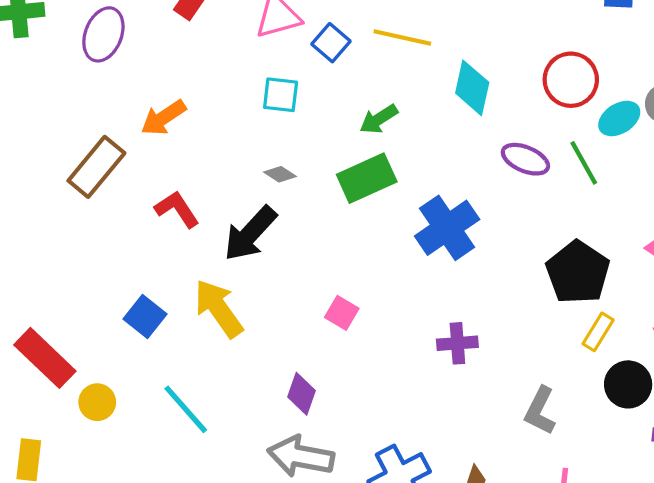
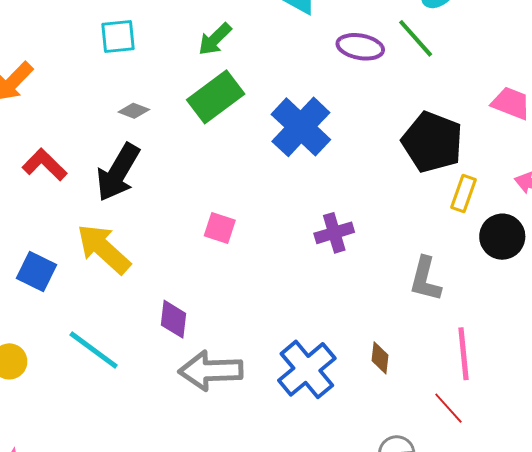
purple diamond: (301, 394) -> (173, 319), moved

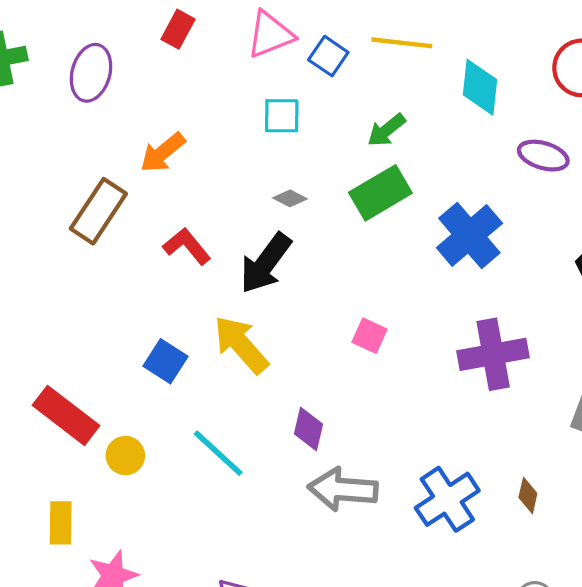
purple cross: (334, 233) -> (493, 354), size x1.6

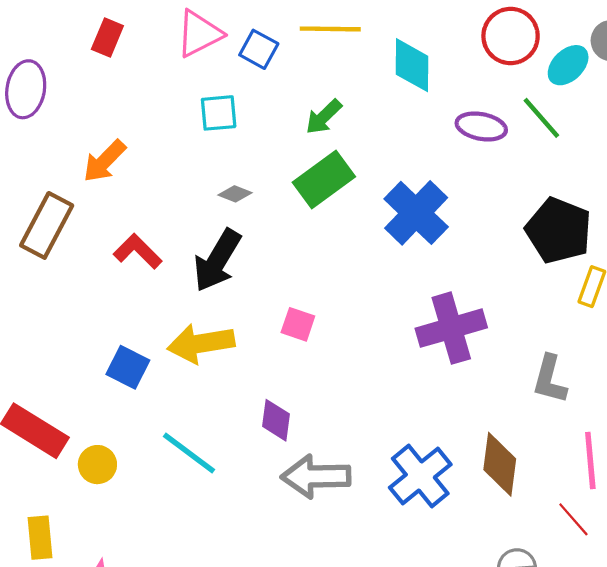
pink square: (369, 336) -> (298, 324), moved
yellow arrow: (241, 345) -> (201, 343), turned -52
brown diamond: (528, 495) -> (500, 464), size x1.8

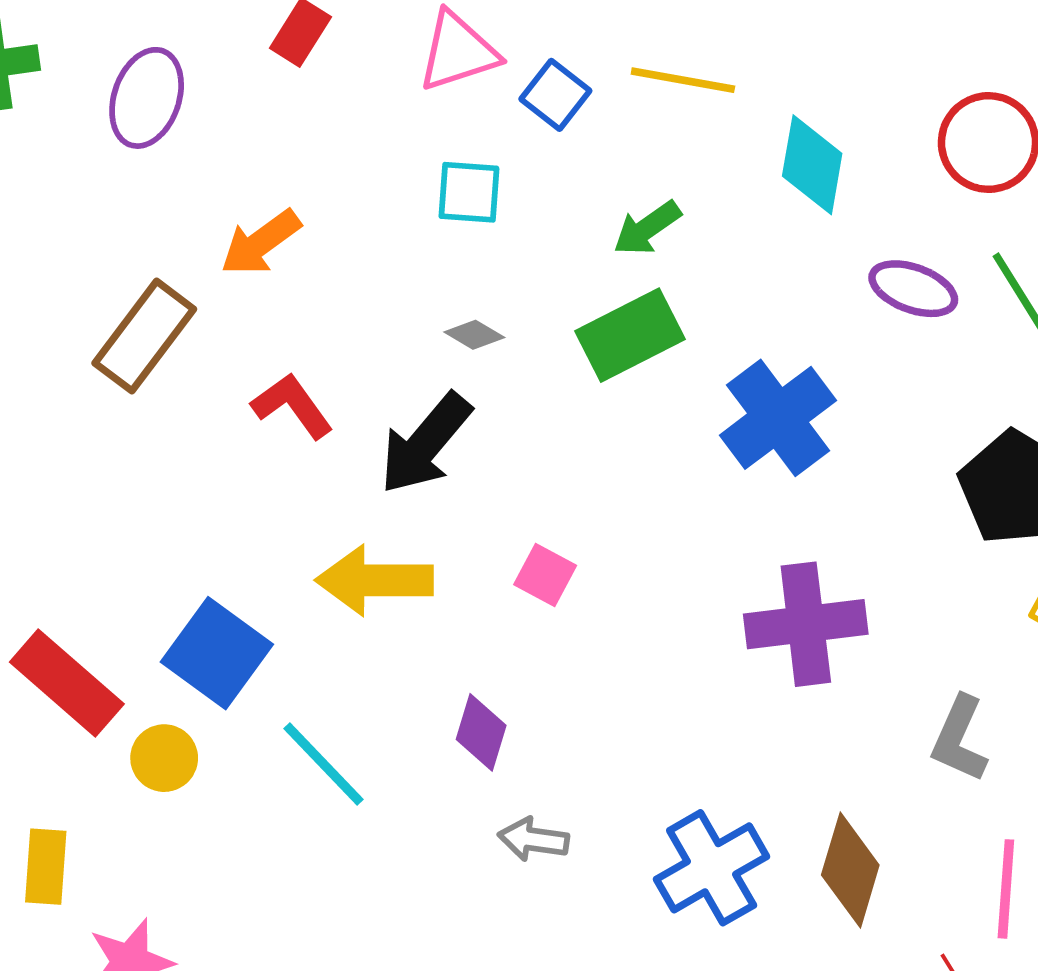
blue square: (128, 367) -> (217, 653), moved, size x1.4
gray arrow: (316, 476) -> (533, 839), size x0.6

